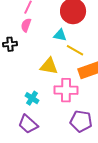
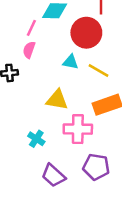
yellow line: (75, 50) -> (99, 71), moved
purple trapezoid: (28, 124) -> (53, 175), moved

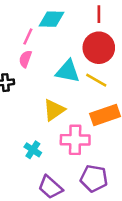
red circle: (86, 33) -> (99, 48), moved
cyan triangle: (70, 62) -> (68, 71), size x1.5
yellow triangle: (57, 100) -> (54, 110), turned -45

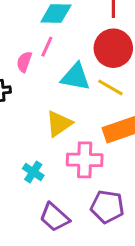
pink line: (28, 37) -> (47, 47), moved

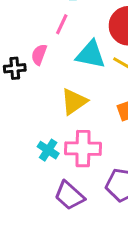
pink semicircle: (24, 62) -> (39, 55), moved
pink cross: (85, 160) -> (83, 149), moved

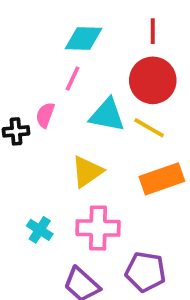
cyan cross: (48, 150) -> (40, 230), moved

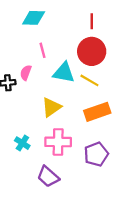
cyan diamond: (83, 38) -> (34, 18), moved
pink line: (73, 79) -> (42, 50), turned -40
purple pentagon: (145, 272) -> (96, 154), moved, turned -30

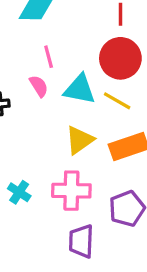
pink semicircle: (26, 73) -> (39, 86), moved, turned 128
yellow triangle: (51, 107) -> (80, 140), moved
purple trapezoid: (48, 177) -> (81, 241), moved, turned 50

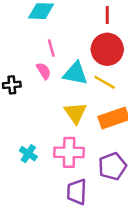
yellow triangle: (80, 140) -> (75, 113), turned -30

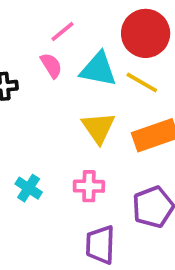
pink line: (51, 48) -> (63, 32), turned 66
pink cross: (69, 152) -> (89, 186), size x0.7

